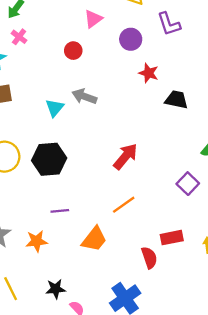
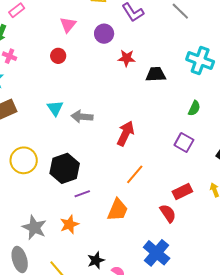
gray arrow: (84, 96) -> (82, 117), moved
black hexagon: (49, 159) -> (65, 168), moved

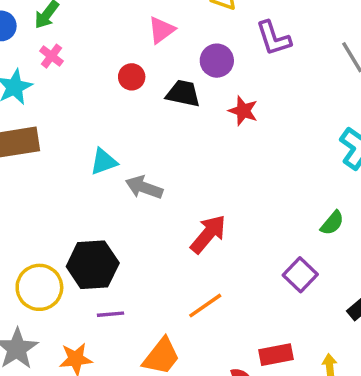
black trapezoid: (156, 74) -> (183, 93), moved
cyan triangle: (55, 108) -> (104, 162), turned 30
yellow circle: (24, 160) -> (39, 287), moved

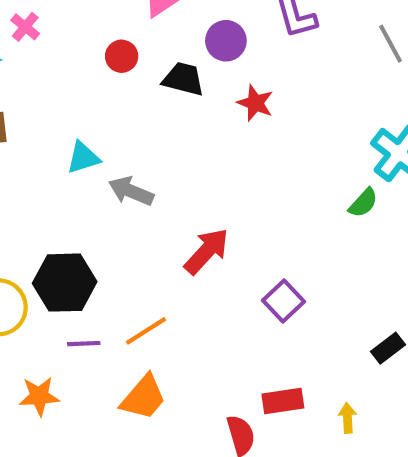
green semicircle: (332, 223) -> (363, 203), moved
purple square: (300, 275) -> (284, 301), moved
orange line: (205, 306) -> (146, 331), moved

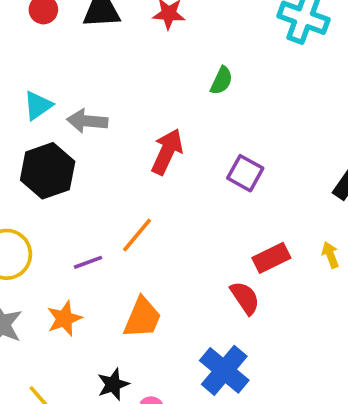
green semicircle: (363, 203) -> (221, 81), moved
black hexagon: (65, 283) -> (48, 171), moved
orange trapezoid: (143, 397) -> (142, 318), moved

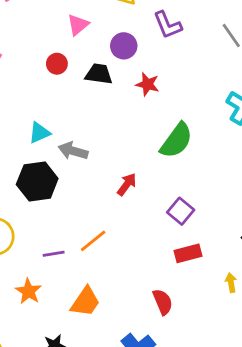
green semicircle: (221, 81) -> (176, 140), size x1.8
red arrow: (167, 152) -> (127, 184), size x0.7
red rectangle: (271, 258) -> (188, 253), moved
orange star: (64, 319) -> (28, 291), turned -30

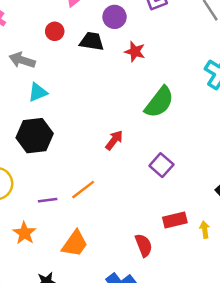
gray arrow: (73, 151) -> (22, 60), moved
red rectangle: (188, 253) -> (175, 220), moved

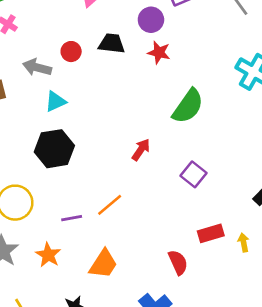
purple circle: (115, 17) -> (151, 20), moved
red circle: (55, 31) -> (71, 52), moved

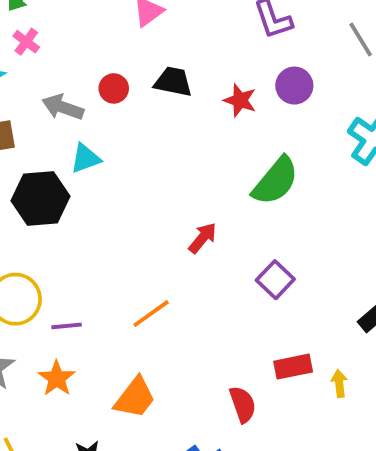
purple circle: (151, 20) -> (294, 86), moved
black hexagon: (54, 149) -> (40, 199), moved
purple line: (72, 218) -> (67, 326), moved

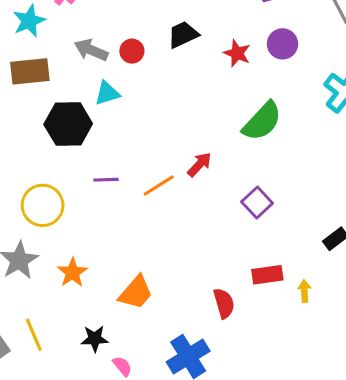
black trapezoid: (173, 82) -> (183, 35), turned -40
red circle: (114, 88) -> (132, 51), moved
orange line: (151, 314) -> (159, 185), moved
purple line: (67, 326) -> (106, 180), moved

